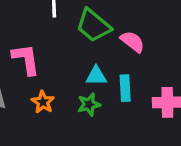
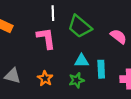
pink semicircle: (132, 42) -> (118, 36), moved
pink L-shape: (26, 59) -> (46, 38), moved

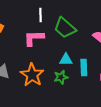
pink L-shape: (46, 38) -> (34, 38), turned -85
orange star: (45, 78) -> (32, 75), size x1.6

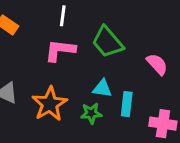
white line: (40, 15) -> (63, 16), moved

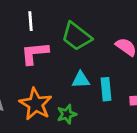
green star: (91, 113) -> (67, 114), moved

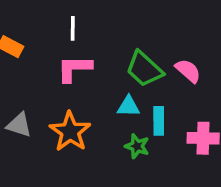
green trapezoid: (76, 36) -> (144, 69), moved
green star: (67, 114) -> (137, 146), moved, turned 30

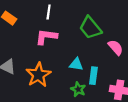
green trapezoid: (144, 69) -> (90, 28), moved

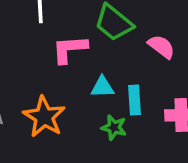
pink L-shape: (46, 37) -> (70, 49), moved

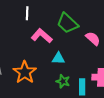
pink L-shape: (70, 49) -> (42, 36), turned 40
cyan rectangle: (134, 100) -> (82, 87), moved

